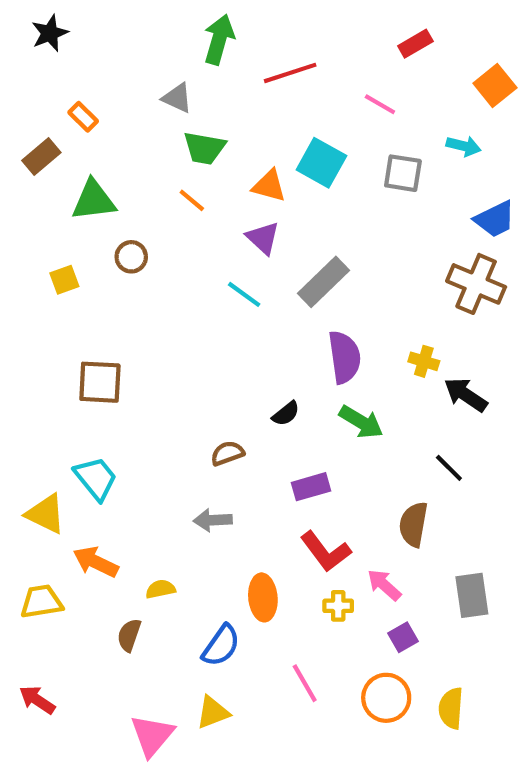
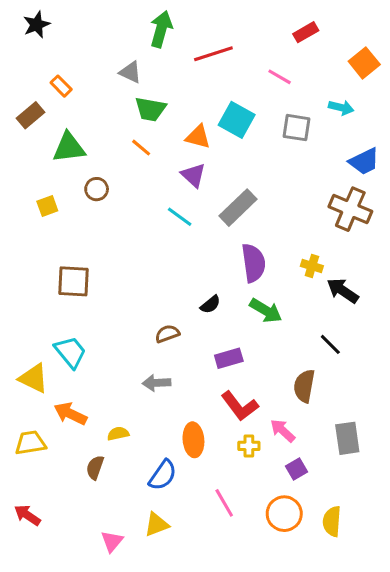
pink triangle: (152, 735) -> (112, 541), size x0.7

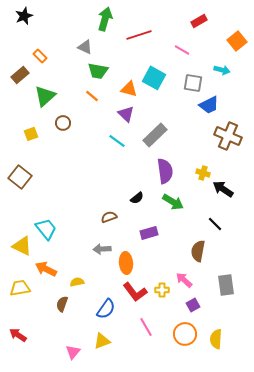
green triangle: (69, 148) -> (45, 96), turned -35
blue trapezoid: (364, 161) -> (209, 105), moved
brown square: (73, 281) -> (20, 177), moved, turned 35
red L-shape: (240, 406) -> (135, 292), moved
orange ellipse: (193, 440) -> (126, 263), moved

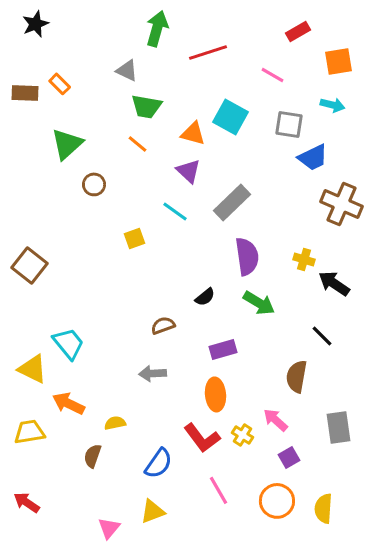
orange square: (237, 41) -> (338, 61), moved, turned 30
brown rectangle: (20, 75) -> (25, 93), moved, turned 42
yellow square: (31, 134) -> (135, 238), moved
orange ellipse: (126, 263) -> (215, 394), moved
yellow cross: (162, 290) -> (242, 435), turned 32

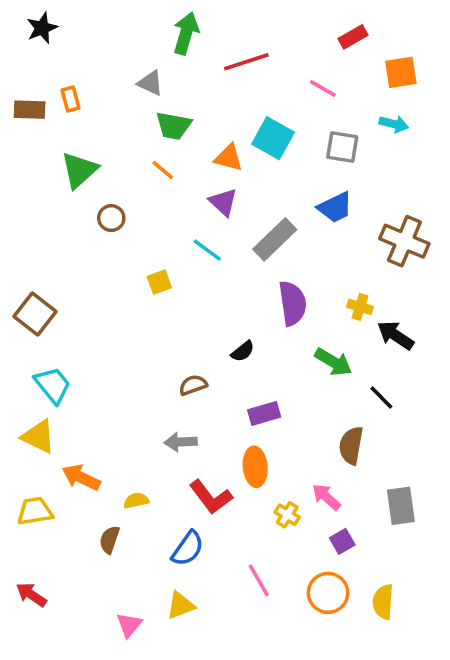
orange rectangle: (60, 84) -> (70, 99), turned 30
blue trapezoid: (313, 157) -> (335, 207), moved
green arrow: (259, 303) -> (333, 362), moved
cyan trapezoid: (69, 343) -> (53, 385), moved
red L-shape: (202, 438) -> (211, 497), moved

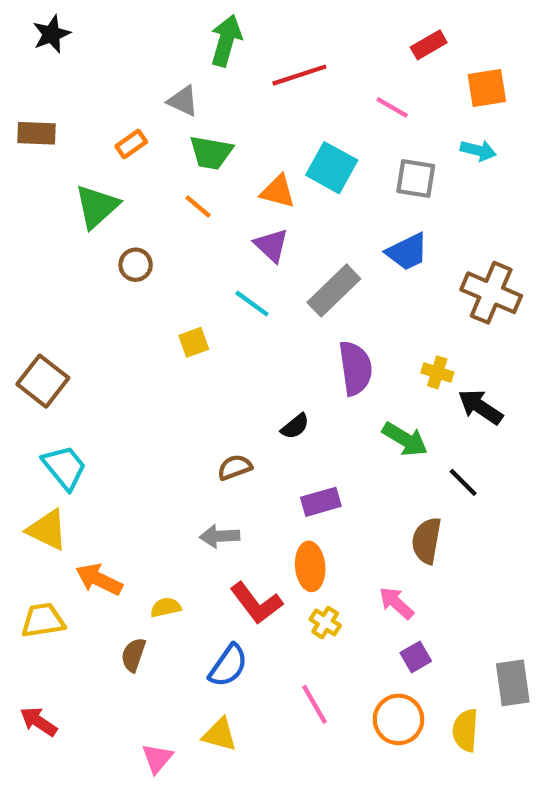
orange rectangle: (70, 99) -> (131, 144), moved, turned 70
gray rectangle: (401, 506) -> (513, 683), moved
yellow cross: (287, 515) -> (325, 622), moved
yellow triangle: (181, 605) -> (220, 735), turned 36

